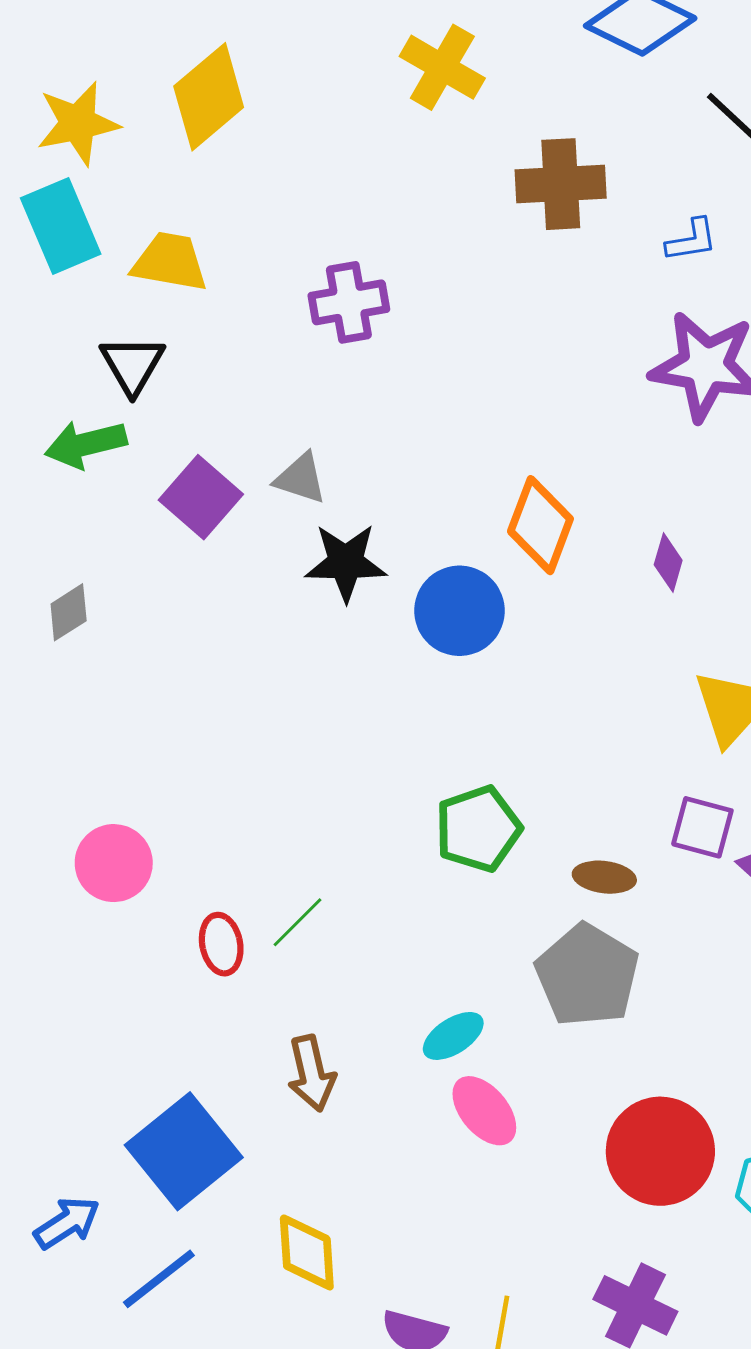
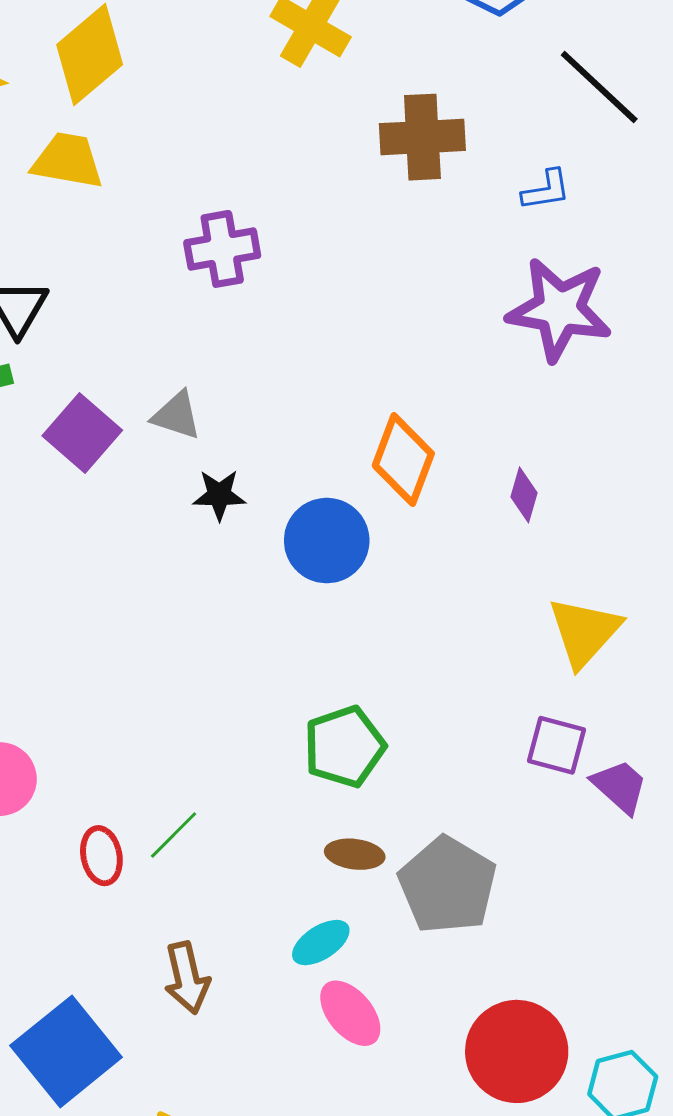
yellow trapezoid: (170, 262) -> (68, 161), moved
black star: (346, 562) -> (219, 495), size x0.7
brown ellipse: (604, 877) -> (355, 854), moved

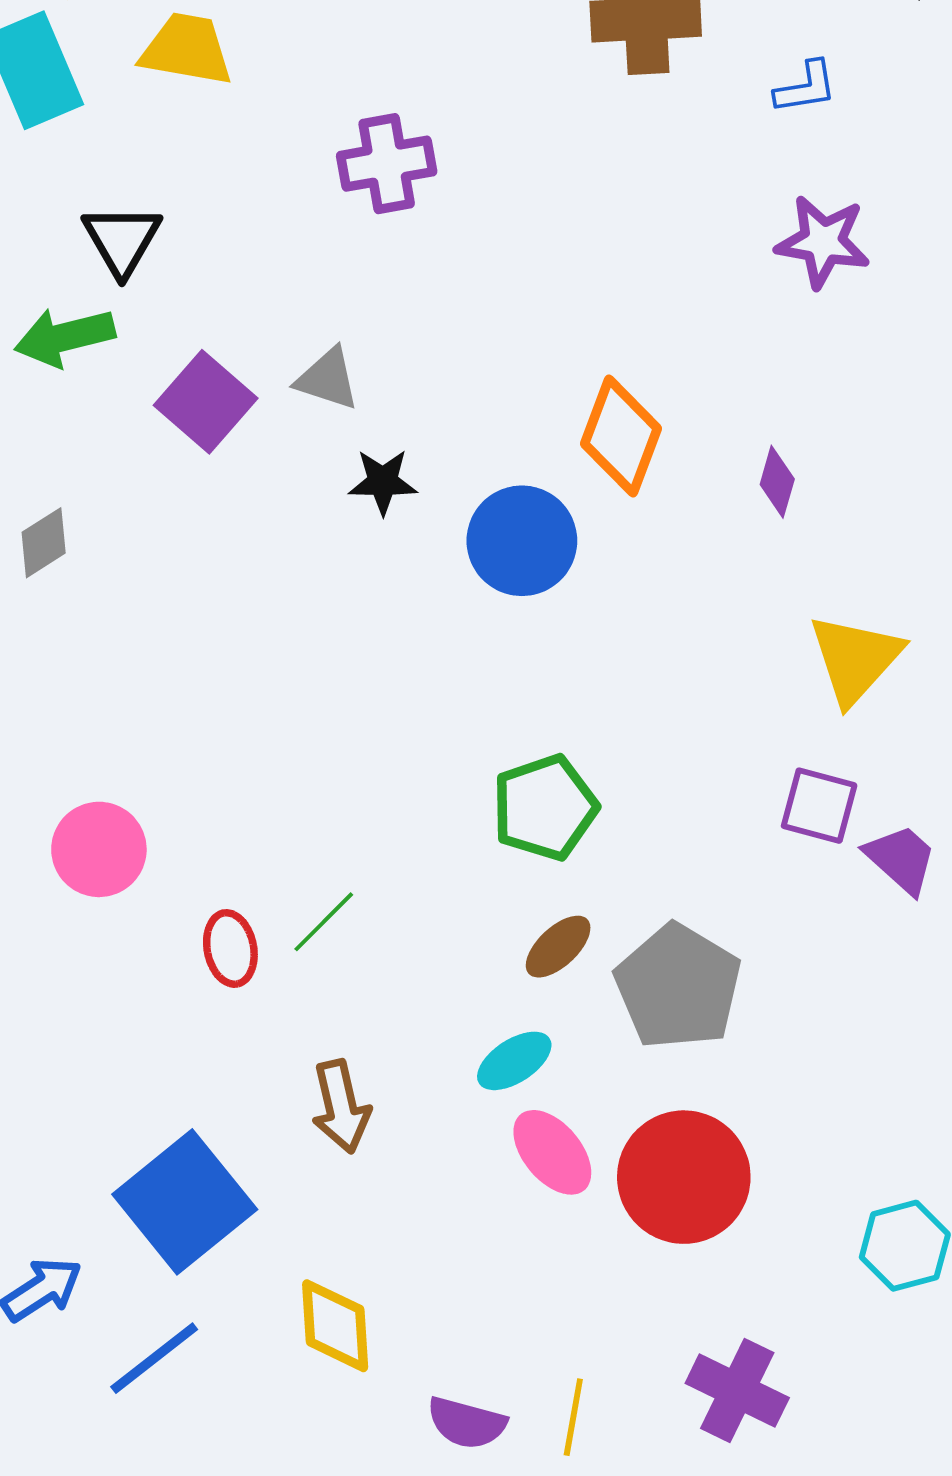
purple star: (559, 309) -> (823, 242), size x0.7
brown ellipse: (355, 854) -> (558, 947), turned -50
red circle: (517, 1051) -> (684, 1177), moved

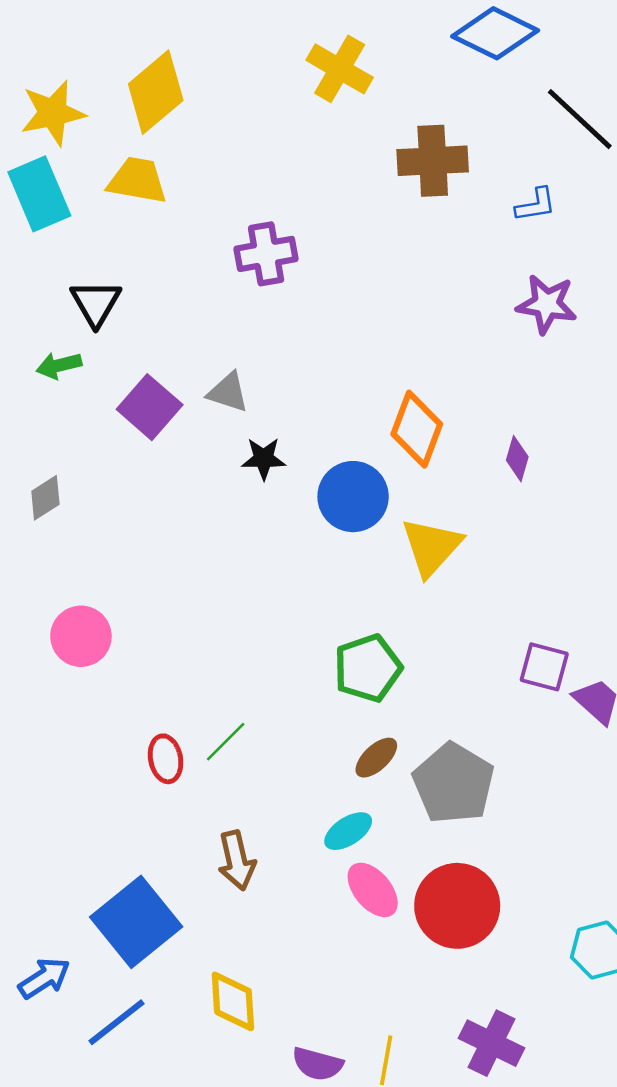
green arrow: (65, 337) -> (59, 365), size x0.7
yellow triangle: (855, 659) -> (431, 547), moved
pink circle: (99, 849) -> (81, 636), moved

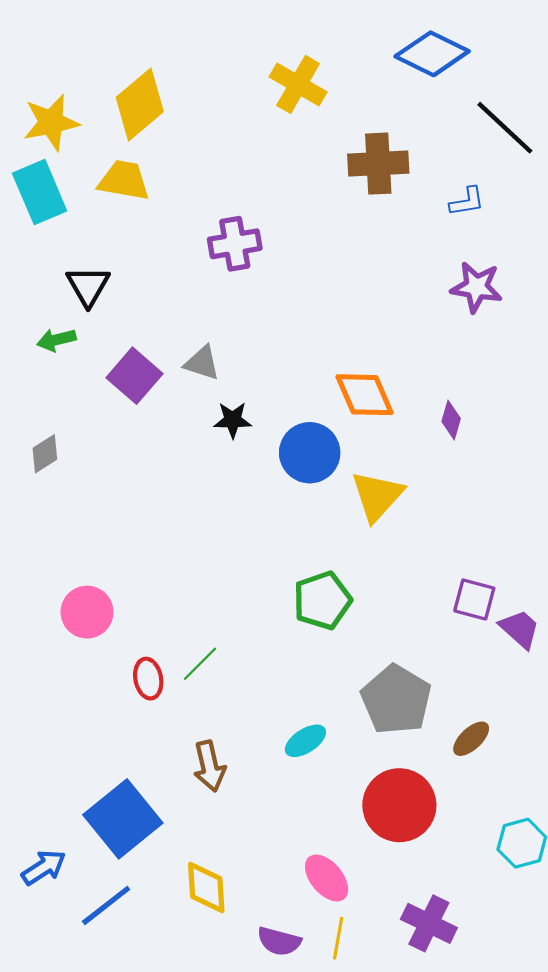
orange diamond: (417, 429) -> (365, 395), turned -44
pink circle: (81, 636) -> (87, 612), moved
brown ellipse: (376, 758) -> (471, 739), moved
pink ellipse: (373, 890) -> (327, 878), moved

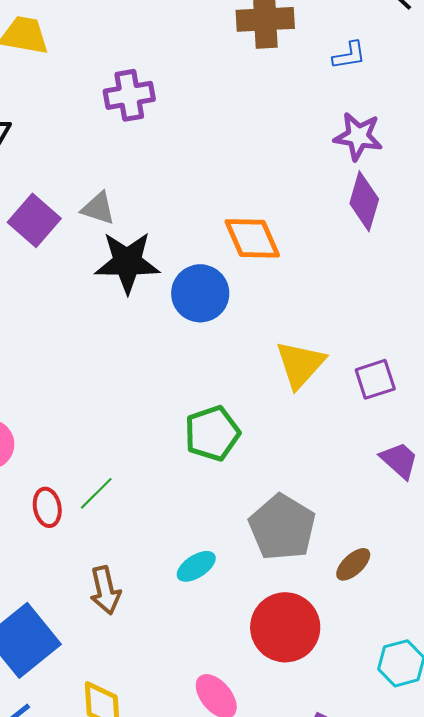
black star: (233, 420) -> (127, 262), size x1.8
purple diamond: (451, 420) -> (364, 201), moved, size x1.6
yellow triangle: (377, 496) -> (300, 364), moved
purple square: (474, 599) -> (375, 379), moved, turned -33

